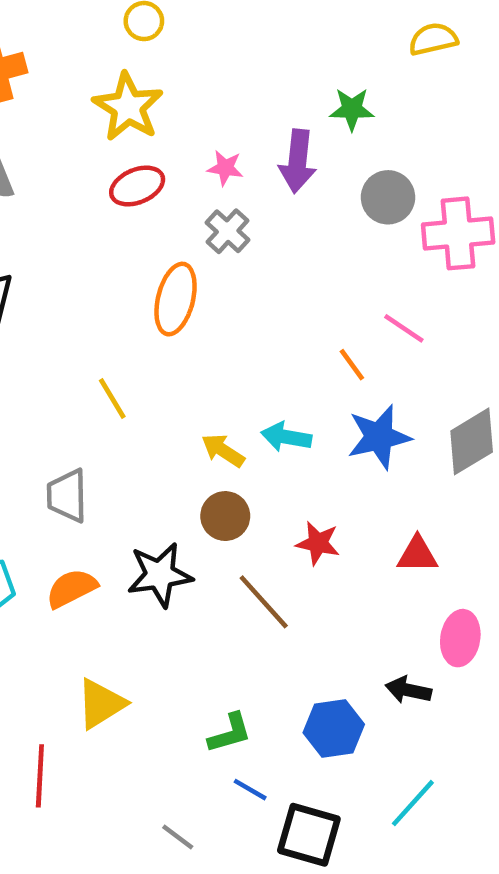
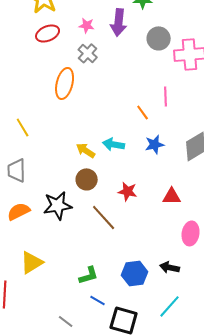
pink line: (404, 328) -> (166, 96), turned 54
yellow line: (112, 398) -> (23, 127), moved
blue star: (379, 437) -> (155, 144), size x0.7
black arrow: (408, 690) -> (170, 267), moved

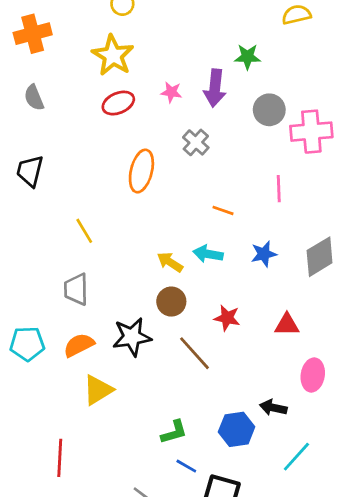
gray cross: (88, 53) -> (196, 142), moved
orange line: (143, 112) -> (223, 210), moved, turned -35
yellow triangle: (32, 262) -> (98, 390), moved
black arrow: (170, 267) -> (273, 408), moved
cyan line: (170, 306) -> (296, 457), moved

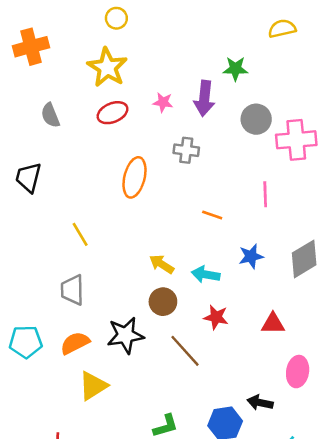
gray semicircle: (34, 98) -> (50, 115), moved
gray cross: (196, 142) -> (186, 150), turned -35
cyan arrow: (208, 254) -> (206, 274), moved

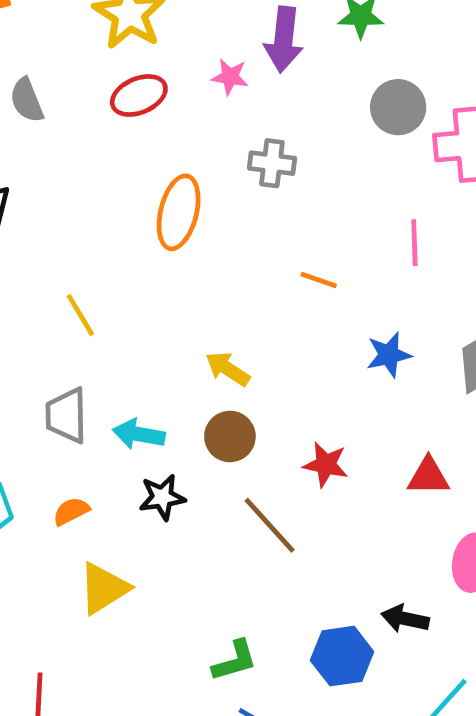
purple arrow: (204, 98) -> (284, 39), moved
cyan arrow: (206, 274) -> (139, 434), moved
black star: (125, 335) -> (162, 497), size x0.7
orange semicircle: (75, 343) -> (71, 511), size x0.7

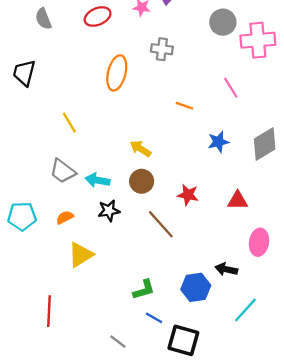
pink line: (414, 243) -> (231, 88), turned -30
gray trapezoid: (66, 415) -> (63, 171), turned -52

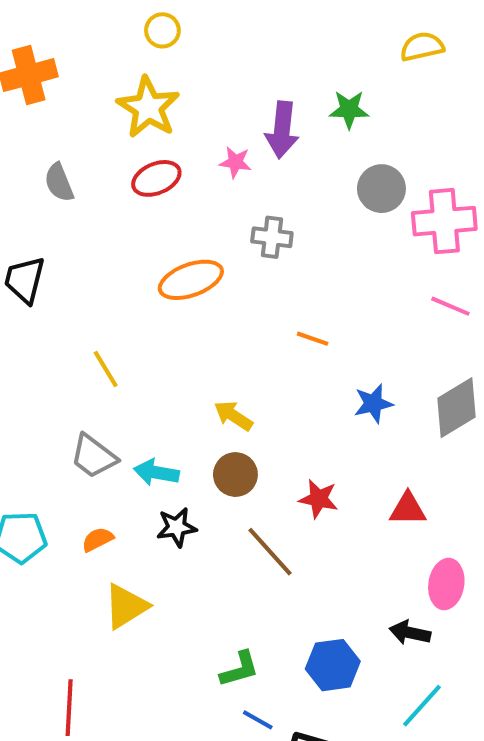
orange ellipse: (117, 73) -> (191, 280), turned 56
pink line: (231, 88) -> (450, 306), moved, turned -35
black arrow: (226, 269) -> (410, 633), moved

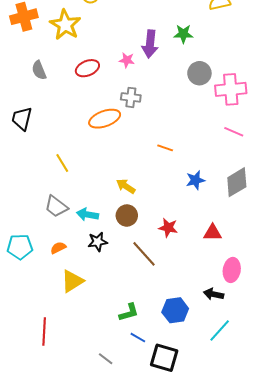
yellow star: (148, 107) -> (65, 25), moved
gray cross: (272, 237) -> (131, 97), moved

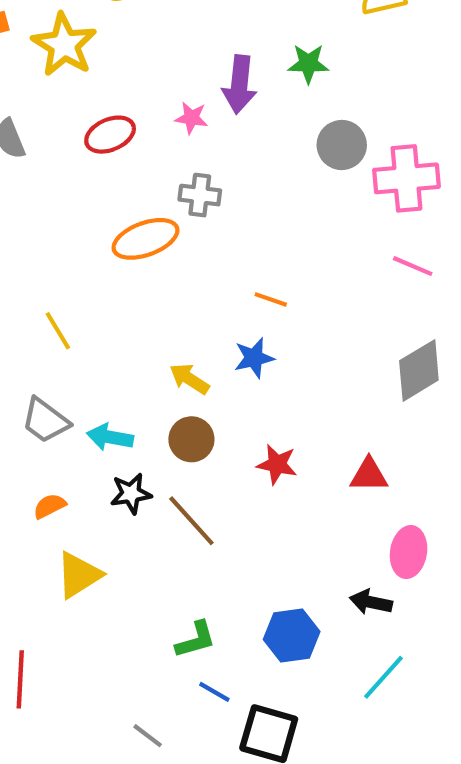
blue star: (195, 180) -> (254, 358), moved
brown line: (144, 254) -> (191, 521), moved

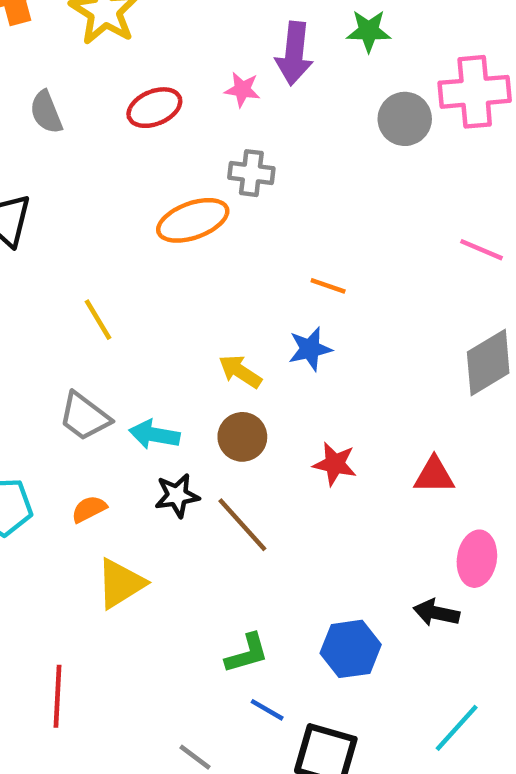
pink cross: (406, 178) -> (475, 92), moved
cyan line: (383, 677) -> (457, 728), moved

